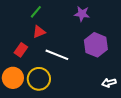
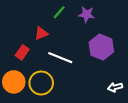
green line: (36, 12) -> (59, 12), moved

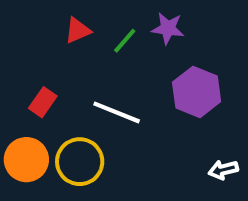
green line: (59, 12) -> (125, 41), moved
red triangle: (41, 33) -> (78, 30), moved

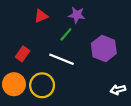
purple star: (168, 28) -> (77, 15), moved
green line: (125, 41) -> (66, 34), moved

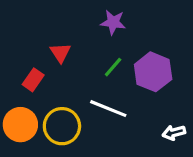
red triangle: (41, 16) -> (60, 53), moved, turned -40
green line: (66, 34) -> (113, 67), moved
white line: (62, 59) -> (108, 109), moved

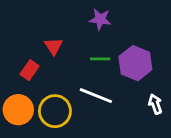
green line: (113, 67) -> (100, 59), turned 48
white arrow: (174, 133) -> (155, 104), moved, turned 84

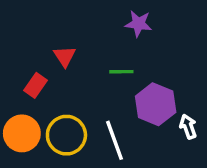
purple star: (100, 19) -> (138, 24), moved
purple hexagon: (135, 63) -> (156, 104), moved
white line: (96, 96) -> (114, 140), moved, turned 48

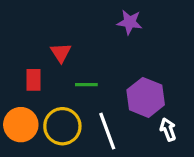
green line: (121, 72) -> (86, 85), moved
red rectangle: (36, 85) -> (34, 80), turned -35
white arrow: (188, 127) -> (168, 129), moved

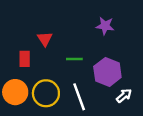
purple star: (130, 22) -> (105, 26), moved
green line: (86, 85) -> (74, 59), moved
white arrow: (168, 129) -> (124, 96), turned 70

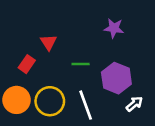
red rectangle: (25, 59) -> (27, 64), turned 35

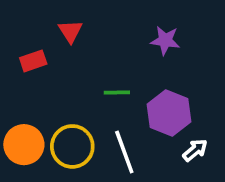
red triangle: (49, 42) -> (70, 31), moved
red rectangle: (27, 64) -> (33, 61), moved, turned 36

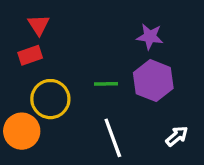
red triangle: (70, 31) -> (39, 25), moved
purple hexagon: (169, 113) -> (153, 81), moved
yellow circle: (72, 146) -> (50, 99), moved

